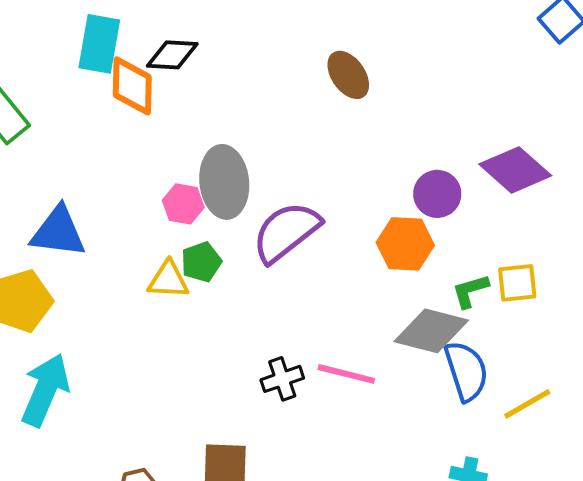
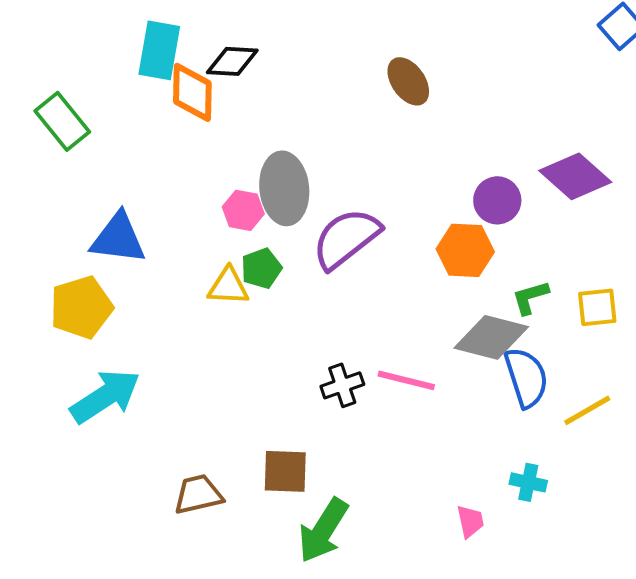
yellow square: (517, 283) -> (597, 307), moved
cyan arrow: (45, 390) -> (105, 396), turned 34

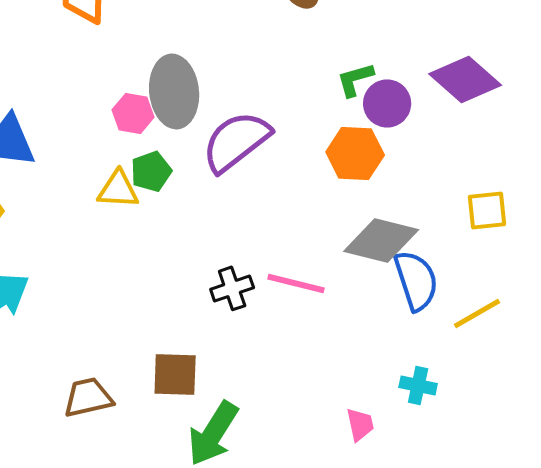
green L-shape: (530, 297) -> (355, 79), moved

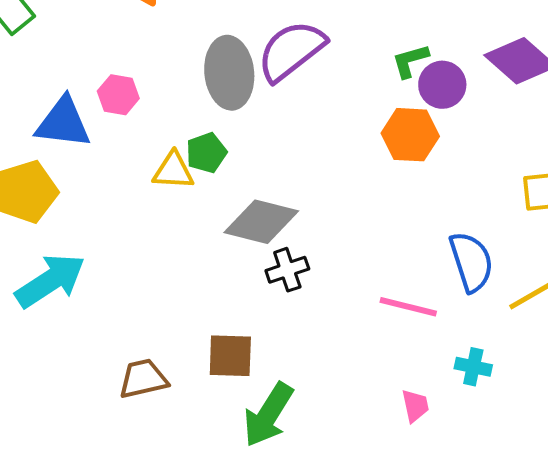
pink hexagon: (133, 113) -> (118, 95), moved
purple semicircle: (236, 141) -> (291, 51), moved
gray diamond: (381, 240) -> (261, 222), moved
pink line: (296, 283) -> (408, 307), moved

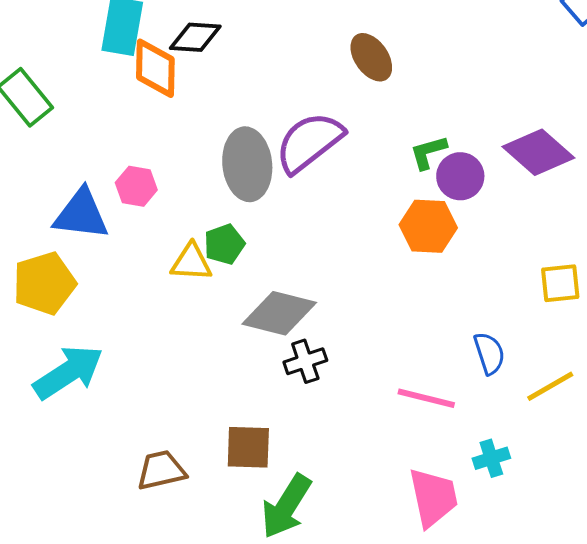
blue semicircle: (471, 262) -> (489, 353), size x0.7
cyan cross: (473, 367) -> (491, 458), turned -30
pink trapezoid: (415, 406) -> (433, 497), size x1.8

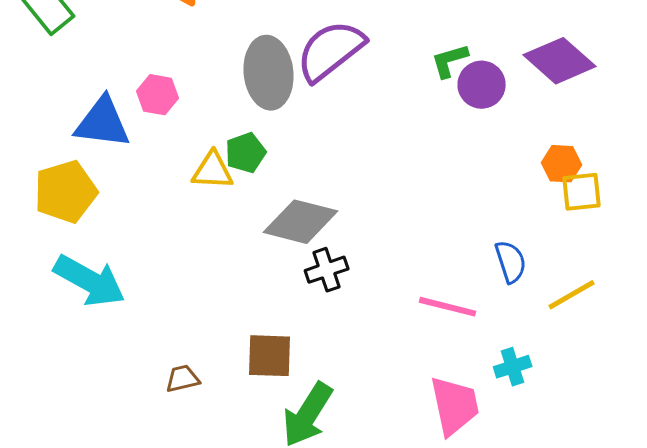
orange hexagon: (428, 226) -> (562, 164), moved, size x0.7
cyan arrow: (68, 372) -> (90, 281), turned 62
brown trapezoid: (161, 470) -> (183, 379), size x0.7

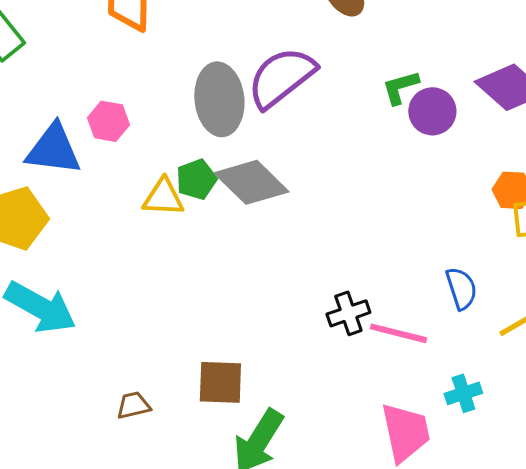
gray diamond: (301, 222) -> (251, 182), moved, turned 30
black cross: (327, 270) -> (348, 313), moved

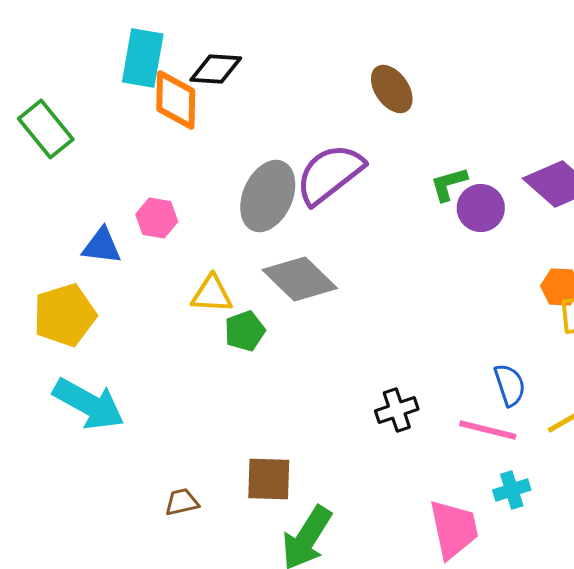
gray ellipse: (219, 99) -> (268, 196), turned 30
blue triangle: (53, 149) -> (102, 246), size x0.7
green pentagon: (196, 179) -> (245, 331), moved
pink line: (398, 333) -> (488, 430), moved

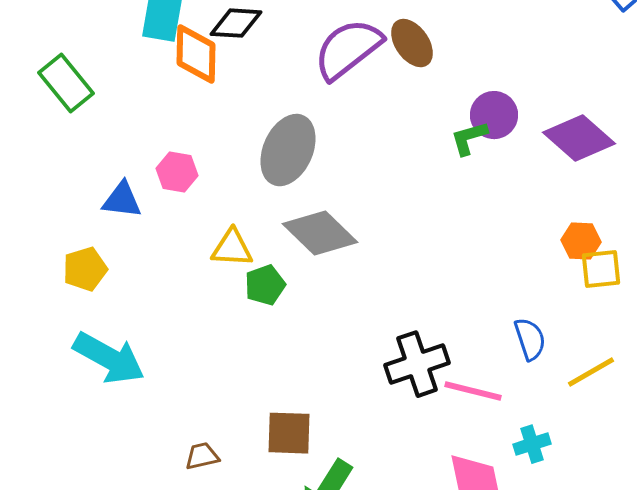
purple semicircle: (330, 174) -> (348, 49), moved
purple circle: (481, 208) -> (494, 115), moved
yellow pentagon: (65, 315) -> (85, 269), size x0.7
black cross: (397, 410) -> (417, 364), size x1.5
pink line: (488, 430) -> (473, 391), moved

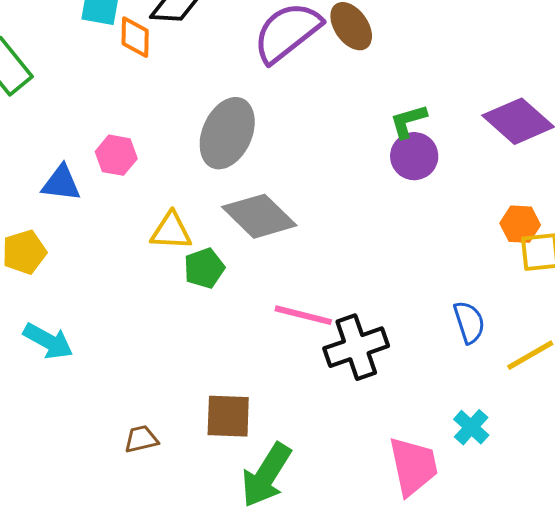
orange diamond: (196, 54) -> (135, 37), size x0.7
purple circle: (494, 115) -> (414, 156), moved
cyan arrow: (109, 358) -> (48, 341), size x0.7
pink line: (473, 391) -> (303, 315), moved
cyan cross: (532, 444) -> (471, 427), turned -30

